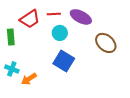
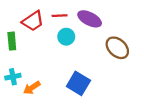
blue square: (64, 61) -> (78, 83), moved
cyan cross: (12, 69) -> (13, 77), turned -32

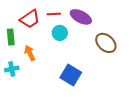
orange arrow: (32, 88) -> (30, 53), moved, turned 98

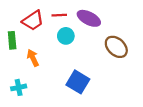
cyan cross: (12, 69) -> (19, 87), moved

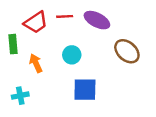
cyan circle: (66, 36) -> (72, 55), moved
blue square: (78, 82) -> (85, 90), turned -30

